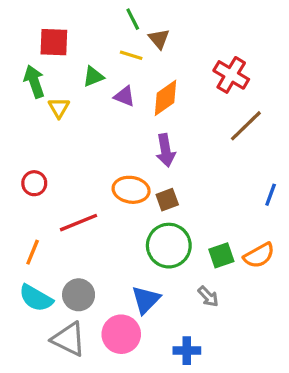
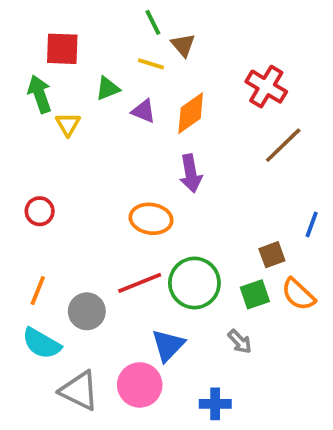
brown square: (167, 200) -> (272, 255), moved
red line: (79, 223) -> (140, 283), moved
orange semicircle: (259, 255) -> (298, 294), turned 72
gray circle: (79, 295) -> (87, 311), moved

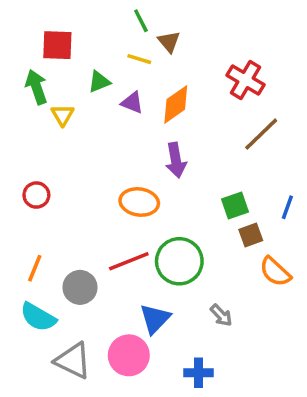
green square: (255, 294) -> (235, 205), moved

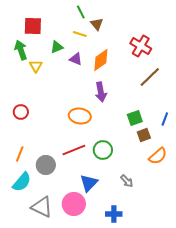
green circle: (179, 261) -> (103, 150), size x0.7
orange semicircle: (275, 272) -> (158, 156), turned -84
cyan semicircle: (38, 317) -> (22, 182), turned -80

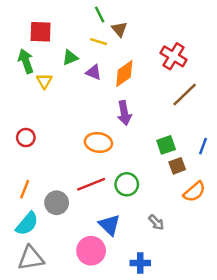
blue triangle: (89, 183) -> (109, 225), turned -30
gray triangle: (42, 207) -> (31, 258), moved, turned -35

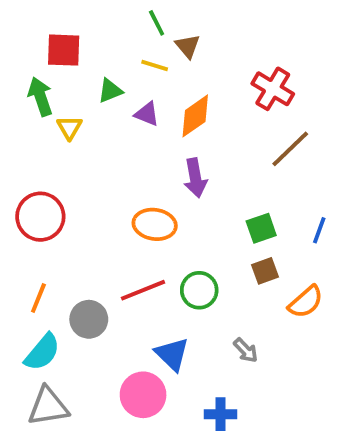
red circle: (26, 138) -> (40, 217), size x1.6
brown square: (177, 166) -> (265, 271), moved

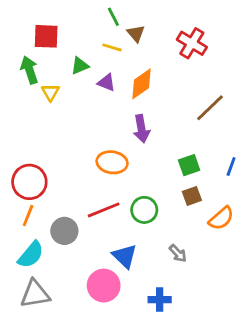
red cross: (273, 89) -> (192, 43), moved
red circle: (40, 217) -> (29, 182), moved

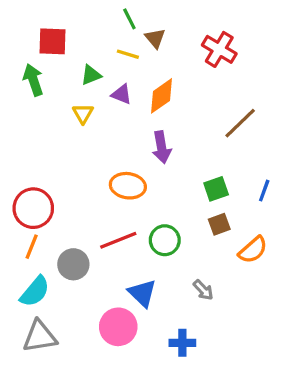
yellow triangle: (50, 92) -> (83, 114), moved

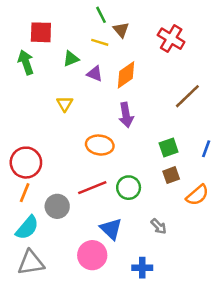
yellow triangle: (83, 114) -> (65, 104), moved

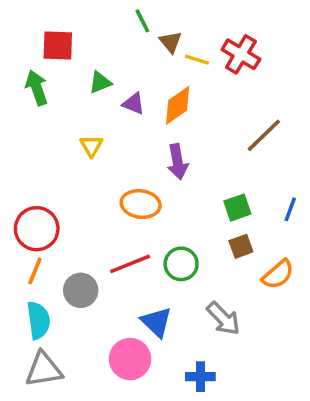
yellow line: (100, 42) -> (197, 60), moved
gray arrow: (159, 226) -> (223, 319), size x1.5
cyan semicircle: (27, 228) -> (38, 320), turned -48

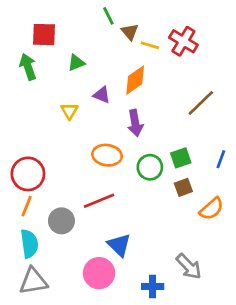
purple triangle: (134, 104) -> (102, 95), moved
green circle: (181, 264) -> (150, 167), moved
gray arrow: (223, 319) -> (189, 266), moved

